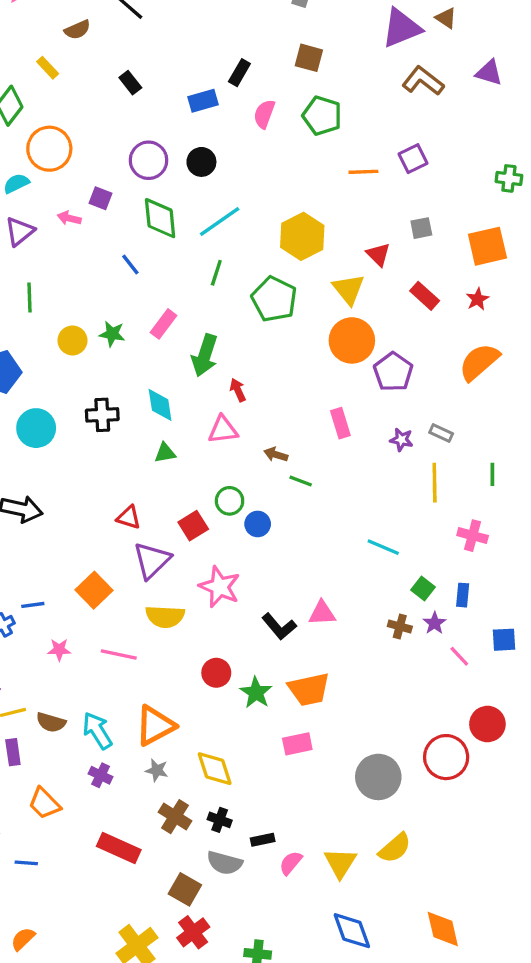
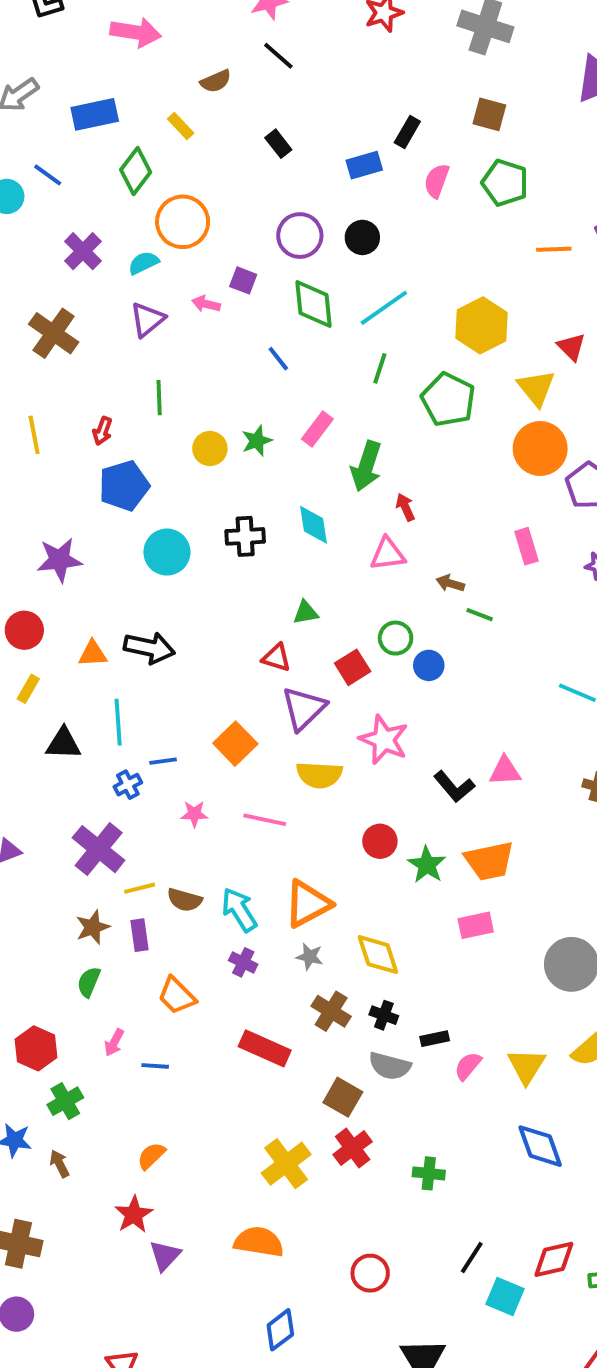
green star: (112, 334) -> (257, 441), turned -30
green triangle: (165, 453) -> (306, 613), moved

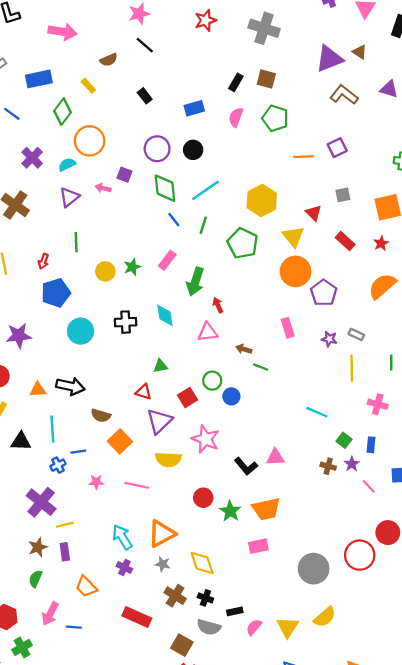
black rectangle: (407, 132) -> (236, 82), moved
blue line: (278, 359) -> (174, 220), moved
brown semicircle: (185, 900) -> (101, 416), moved
pink arrow: (114, 1043) -> (50, 614), size x1.5

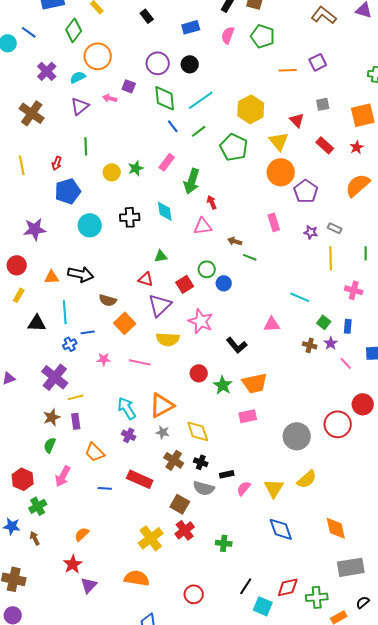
green line: (203, 225) -> (199, 131), turned 35
pink triangle: (275, 457) -> (272, 324), moved
blue line: (74, 627) -> (105, 488), moved

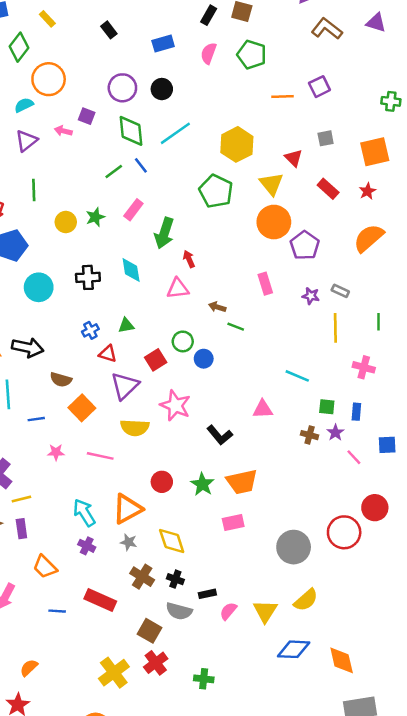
green line: (199, 131) -> (114, 172), moved
green square: (324, 322) -> (327, 407), turned -32
blue cross: (70, 344) -> (90, 330), moved
red circle: (199, 373) -> (162, 482), moved
blue diamond: (281, 529) -> (294, 649), moved, turned -68

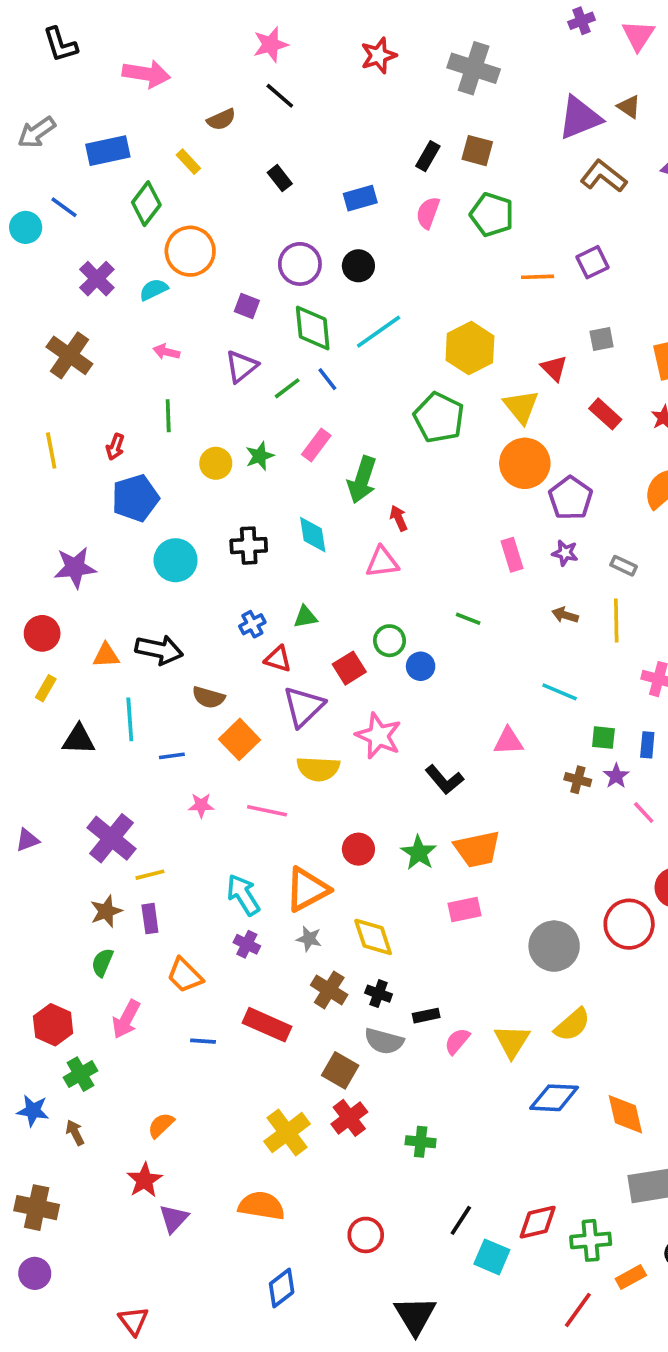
pink arrow: (63, 131) -> (166, 352), moved
purple triangle: (26, 141) -> (241, 366), moved
purple star: (311, 296) -> (565, 553), moved
brown arrow: (217, 307) -> (565, 615), moved

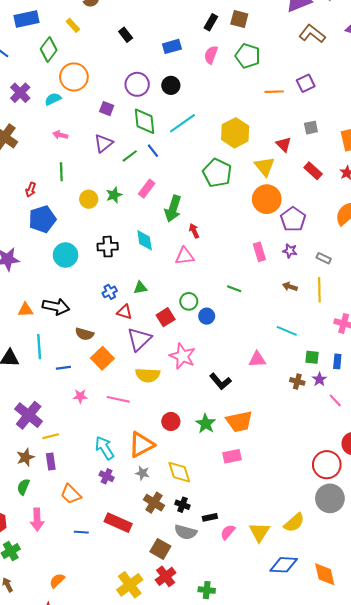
gray circle: (554, 946) -> (330, 498), moved
pink arrow: (126, 1019) -> (37, 519), turned -30

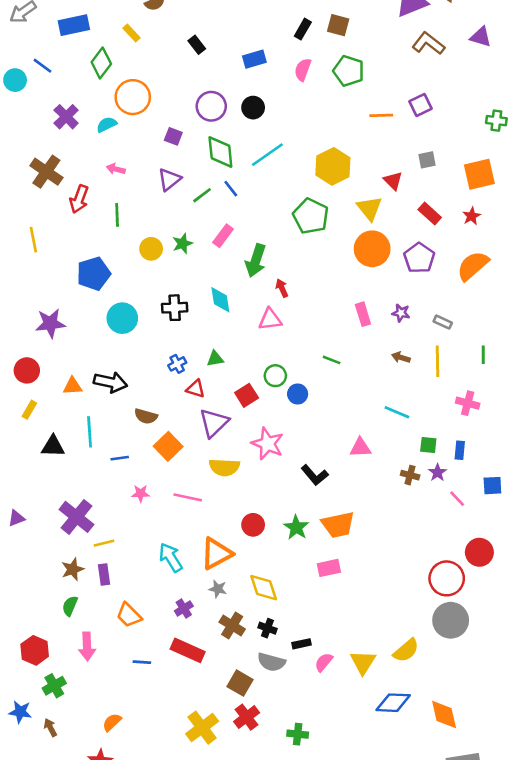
red arrow: (31, 190) -> (79, 199), moved, size x1.5
purple pentagon: (293, 219) -> (419, 258), moved
purple cross: (107, 476) -> (184, 609), moved, turned 32

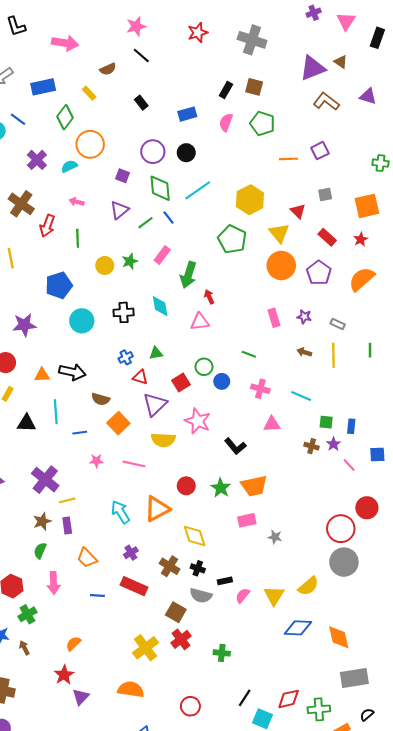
pink cross: (468, 403) -> (260, 389), moved
gray star: (218, 589) -> (275, 537), moved

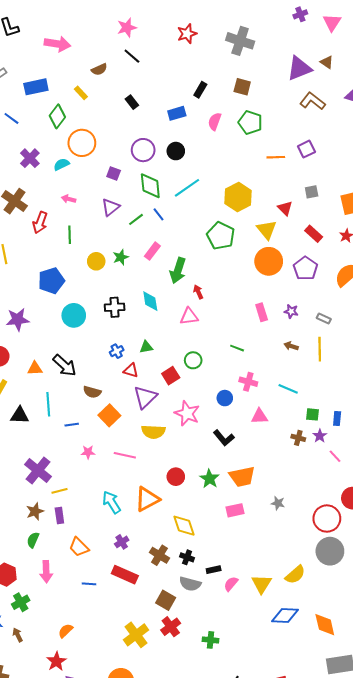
black rectangle: (226, 90) -> (200, 90), moved
black arrow: (72, 372) -> (65, 365), turned 30
blue circle: (222, 381) -> (225, 398), moved
gray star: (275, 537) -> (278, 503), moved

